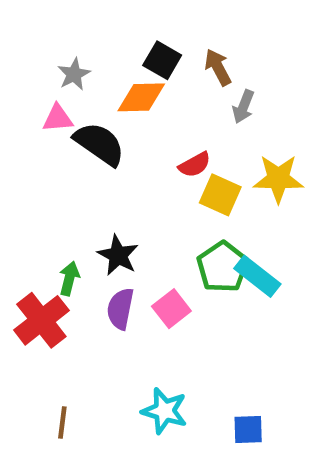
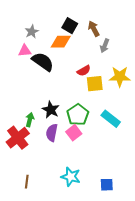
yellow square: (220, 195) -> (95, 84), turned -30
green pentagon: (223, 267) -> (78, 115), moved

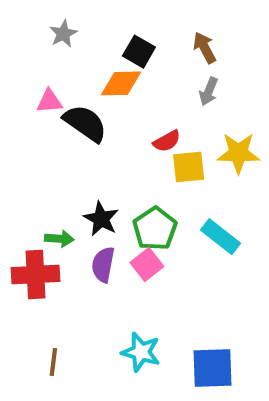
brown arrow: (94, 29) -> (205, 48), moved
gray star: (32, 32) -> (63, 34), moved
green arrow: (30, 120) -> (59, 239), turned 80
red cross: (18, 138) -> (35, 274), turned 35
blue square: (107, 185) -> (213, 368), size x1.6

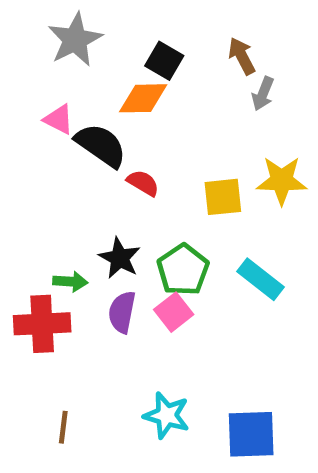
gray star: (63, 34) -> (75, 40), size x1.6
gray arrow: (209, 91) -> (263, 94), moved
pink triangle: (49, 101) -> (59, 119), turned 32
red semicircle: (167, 141) -> (143, 183), moved, turned -120

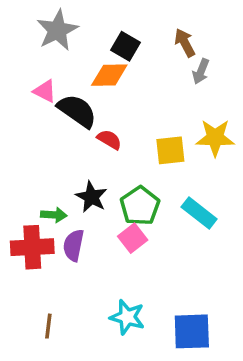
purple semicircle: (122, 312) -> (73, 245), moved

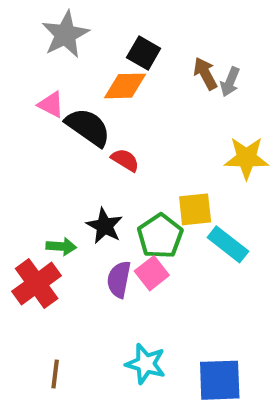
brown arrow: (185, 43) -> (205, 74), moved
yellow square: (170, 150) -> (195, 209), moved
purple semicircle: (73, 245) -> (119, 279), moved
red cross: (32, 247) -> (37, 283), turned -33

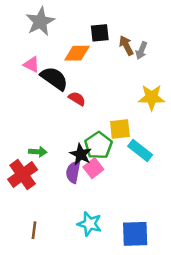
black square: (144, 53) -> (100, 33), moved, turned -36
black star: (104, 226) -> (81, 154), moved

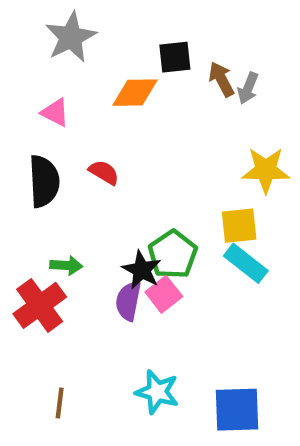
black semicircle: (54, 78) -> (44, 181), moved, turned 52
red semicircle: (77, 99) -> (104, 172), moved
yellow square: (120, 129) -> (239, 226), moved

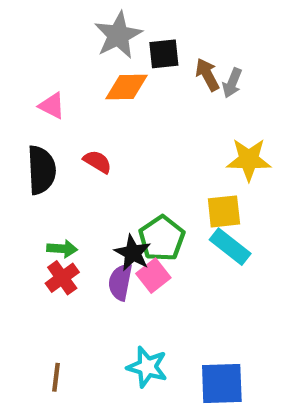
gray star: (71, 37) -> (118, 35), moved
red cross: (40, 305) -> (62, 278), moved, size x0.7

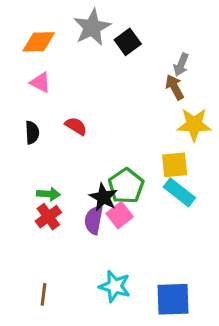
black square: (164, 54) -> (128, 42), turned -30
brown arrow: (207, 75) -> (175, 87), moved
orange diamond: (126, 87) -> (39, 42), moved
black semicircle: (41, 170) -> (32, 133), size x0.6

